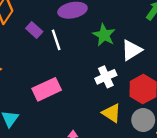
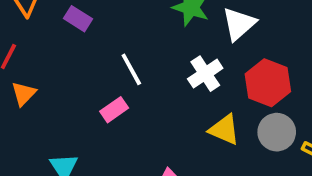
white line: (56, 40) -> (131, 69), moved
pink rectangle: (47, 89) -> (114, 110), size x0.6

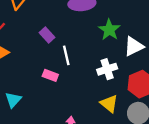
purple rectangle: (78, 19) -> (47, 35), moved
pink rectangle: (114, 110) -> (50, 75), turned 40

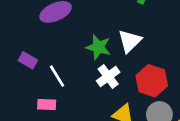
green star: (109, 30) -> (98, 47), moved

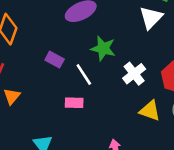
white triangle: (130, 41) -> (151, 18), moved
green star: (98, 47) -> (103, 48), moved

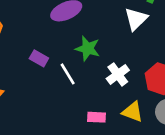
pink rectangle: (74, 103) -> (96, 117), moved

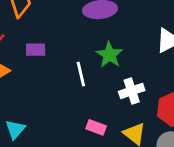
purple rectangle: (39, 58) -> (36, 50), moved, turned -48

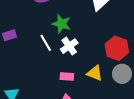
white cross: (132, 91) -> (69, 46), moved

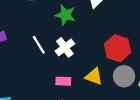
green star: (61, 24) -> (65, 15), moved

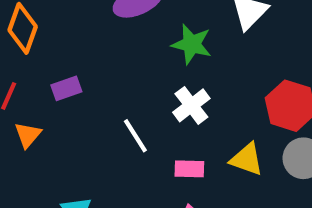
white line: (39, 45) -> (135, 136), moved

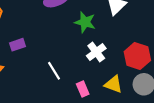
white cross: (191, 105) -> (96, 52), moved
pink rectangle: (189, 169) -> (83, 89), turned 64

